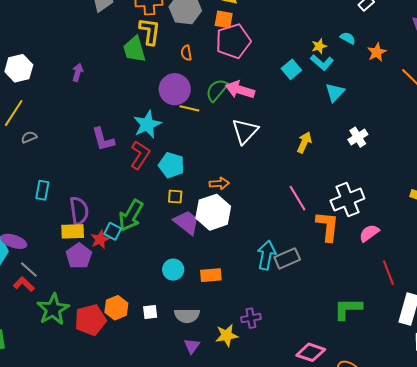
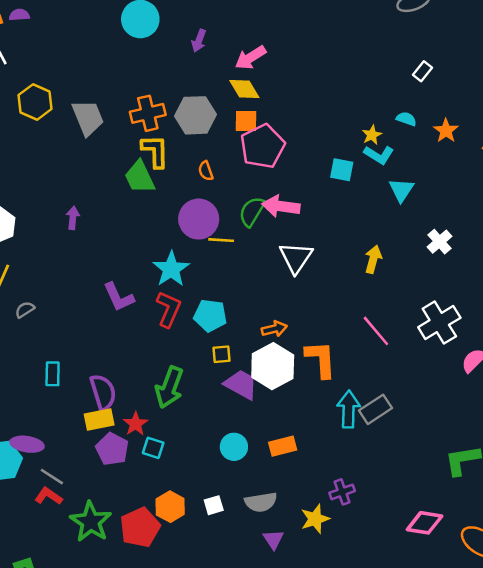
cyan square: (291, 69) -> (342, 170), turned -30
orange L-shape: (328, 226) -> (321, 359), moved
cyan square: (113, 231) -> (153, 448), moved

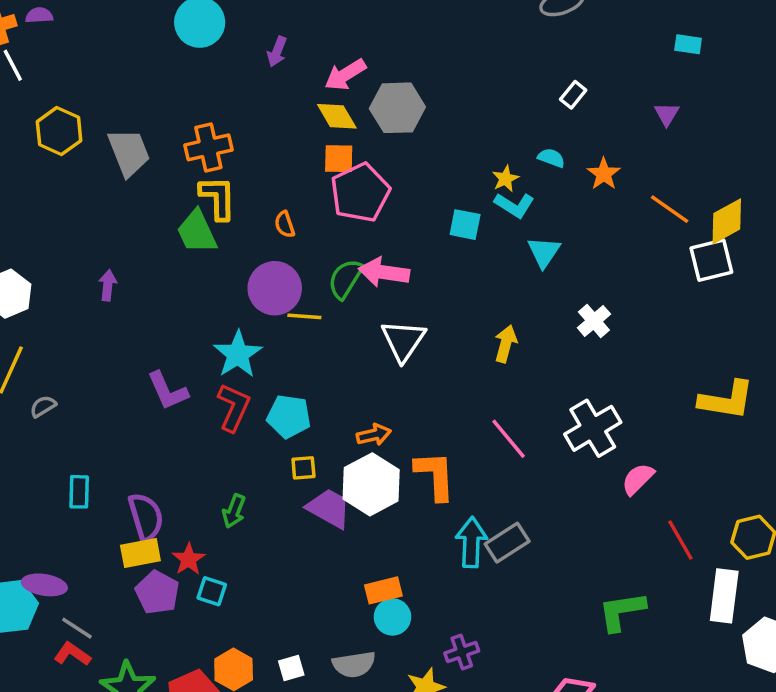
gray hexagon: (195, 115) -> (397, 108), moved
green arrow: (169, 387) -> (234, 511), size x0.6
cyan circle: (234, 447) -> (392, 617), moved

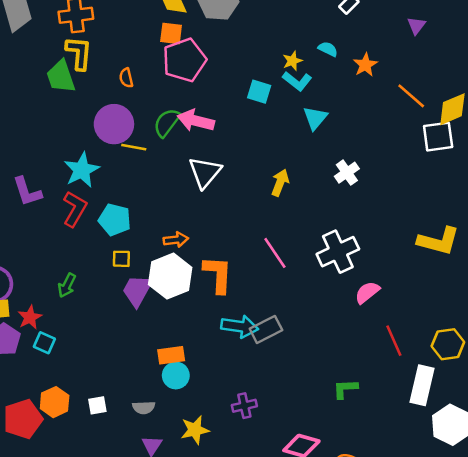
purple trapezoid: (329, 508) -> (137, 290), turned -96
cyan arrow: (471, 542) -> (240, 326), turned 90
green L-shape: (622, 611) -> (345, 389), size x0.7
purple cross: (462, 652) -> (244, 406), moved
gray semicircle: (354, 664) -> (144, 408), size x0.7

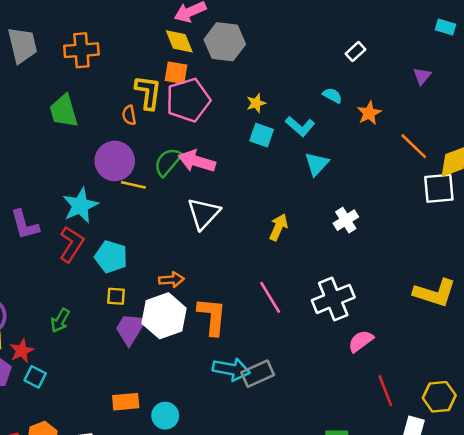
yellow L-shape: (79, 53) -> (148, 92), moved
yellow star: (292, 61) -> (256, 103), moved
orange rectangle: (171, 355) -> (126, 402), moved

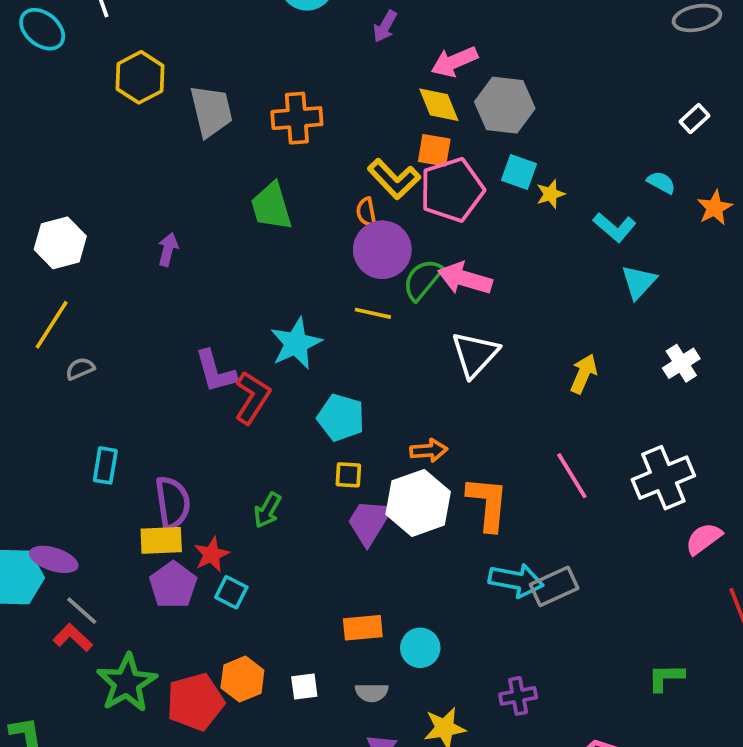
yellow L-shape: (148, 92) -> (394, 179), turned 129
cyan square: (262, 135) -> (519, 172), moved
purple circle: (115, 161) -> (382, 250), moved
red L-shape: (71, 244) -> (252, 398), moved

